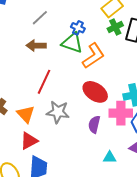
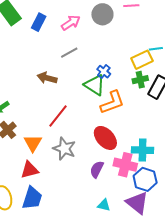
brown arrow: (36, 46) -> (47, 78), moved

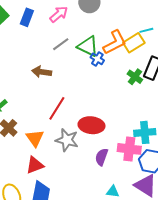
green cross: (140, 80) -> (135, 77), moved, turned -35
green triangle: (95, 85) -> (88, 46), moved
orange L-shape: (112, 102) -> (115, 42), moved
red ellipse: (105, 138) -> (91, 125), moved, turned -35

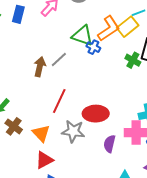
gray line: (61, 44) -> (59, 60), moved
brown arrow: (42, 72) -> (40, 67), turned 102

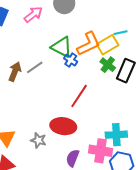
green cross: (133, 60) -> (108, 65), moved
red line: (59, 101) -> (79, 96), moved
gray star: (73, 131) -> (38, 140), size x0.7

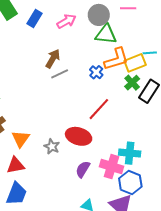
green triangle: (62, 47) -> (106, 34), moved, turned -30
brown arrow: (15, 72) -> (53, 59), moved

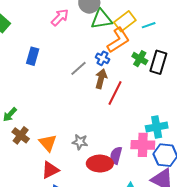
blue rectangle: (35, 19) -> (33, 56), moved
brown arrow: (53, 59) -> (101, 79), moved
yellow rectangle: (135, 63) -> (125, 21), moved
gray line: (60, 74) -> (79, 68), moved
red ellipse: (79, 136) -> (100, 164), moved

